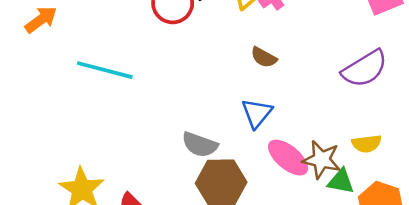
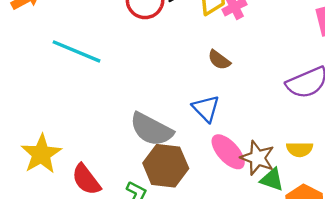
blue triangle: (257, 113) -> (206, 108), turned -32
gray semicircle: (200, 145) -> (151, 129), size x1.4

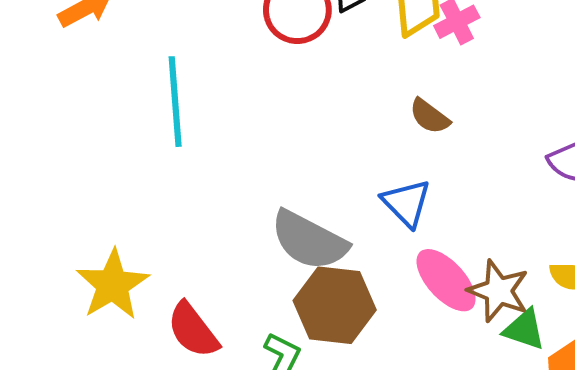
cyan line: (76, 51) -> (175, 102), turned 63

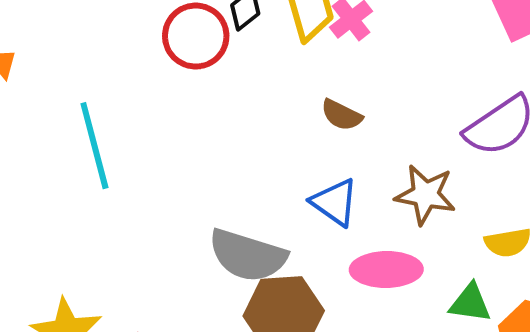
pink ellipse: (446, 280) -> (386, 269), turned -38
brown star: (498, 291) -> (425, 195), moved

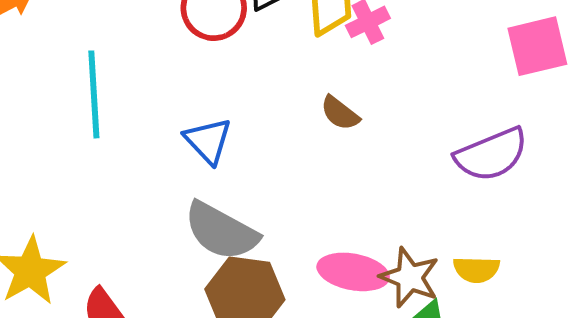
brown star: (425, 195) -> (410, 277), moved
blue triangle: (335, 202) -> (208, 141), moved

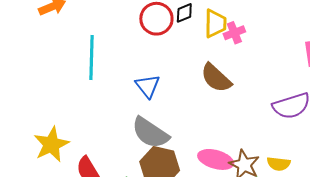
brown semicircle: (340, 113) -> (216, 78), size x1.6

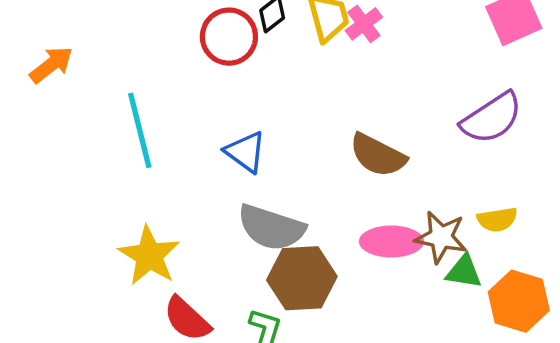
brown semicircle: (216, 78) -> (378, 155), moved
yellow star: (51, 144) -> (149, 256), moved

